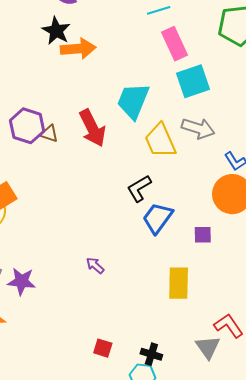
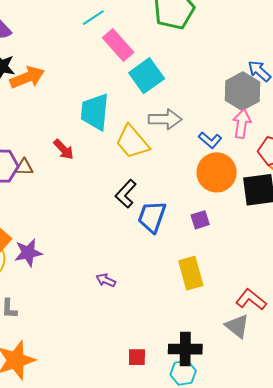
red arrow: (92, 128) -> (64, 149), size x0.6
purple star: (22, 281) -> (28, 253), moved
black cross: (151, 354) -> (185, 349), size x1.5

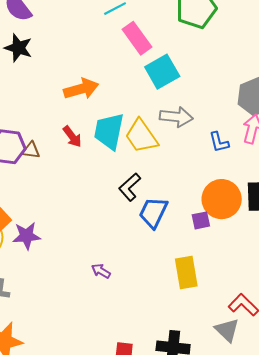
orange arrow: (27, 77) -> (81, 89), moved
cyan trapezoid: (95, 112) -> (109, 131), moved
blue L-shape: (210, 140) -> (219, 142), turned 30
orange circle: (217, 172) -> (222, 199), moved

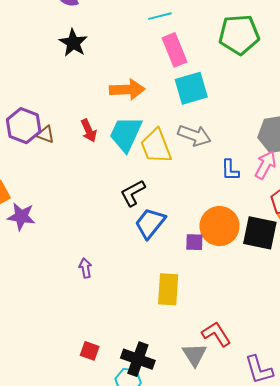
black star: (18, 48) -> (73, 43), moved
orange arrow: (81, 89) -> (127, 90), moved
purple arrow: (101, 271) -> (86, 268), turned 36

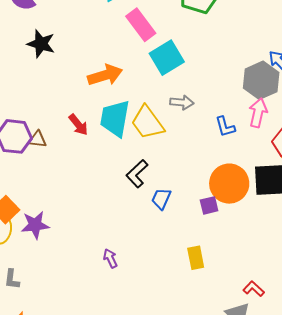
gray arrow: (194, 136) -> (182, 102), size x0.7
blue trapezoid: (150, 223) -> (161, 199), size x0.7
yellow rectangle: (168, 289) -> (196, 258), size x0.7
red L-shape: (216, 334) -> (254, 289), size x0.7

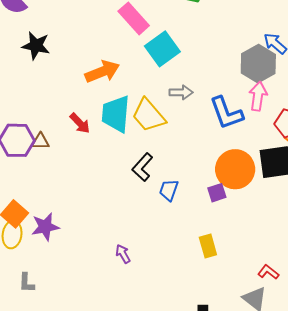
blue L-shape: (225, 127) -> (226, 113), size x1.6

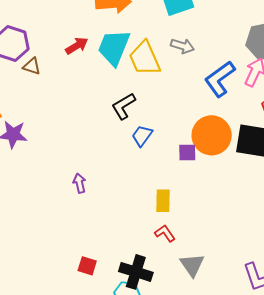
blue L-shape: (226, 113) -> (220, 79), turned 57
red arrow: (80, 123) -> (77, 46), turned -95
brown triangle: (40, 141) -> (32, 66), moved
red L-shape: (268, 272) -> (165, 233), moved

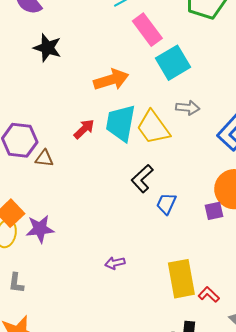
purple arrow: (80, 183) -> (115, 263), turned -78
yellow rectangle: (163, 201) -> (181, 279), moved, size x1.6

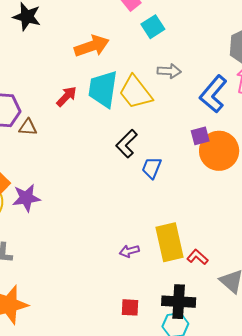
cyan square: (173, 63) -> (153, 27), size x0.7
purple square: (214, 211) -> (200, 136), moved
purple arrow: (115, 263) -> (129, 251), moved

